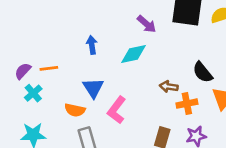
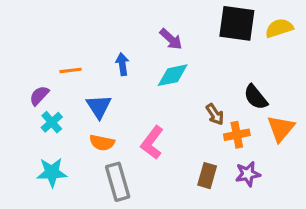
purple arrow: (147, 24) -> (171, 39), moved
orange line: (49, 68) -> (71, 70), moved
brown arrow: (169, 87) -> (215, 114), turned -132
blue triangle: (93, 88) -> (99, 107), moved

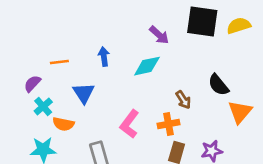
purple arrow: (171, 39) -> (159, 35), moved
orange cross: (237, 135) -> (169, 124), moved
orange semicircle: (102, 143) -> (63, 124), moved

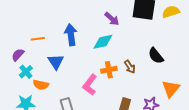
blue arrow: (104, 57) -> (71, 35), size x1.5
orange triangle: (240, 112) -> (171, 89), moved
orange cross: (169, 124) -> (109, 70), moved

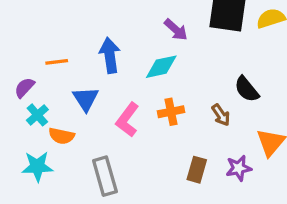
brown arrow: (130, 67) -> (221, 115), moved
pink L-shape: (90, 85) -> (128, 120), moved

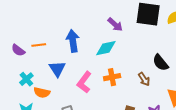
purple semicircle: (24, 88) -> (18, 50), moved, turned -96

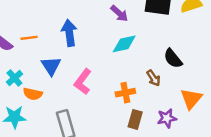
cyan diamond: (106, 48) -> (124, 44), moved
orange cross: (112, 77) -> (125, 93), moved

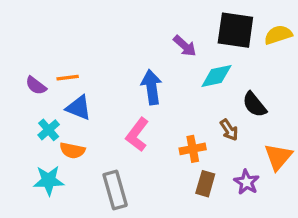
blue arrow: (69, 33) -> (152, 87), moved
cyan diamond: (124, 44) -> (216, 76), moved
blue triangle: (51, 66) -> (79, 108), moved, turned -35
purple star: (167, 118) -> (247, 182), turned -30

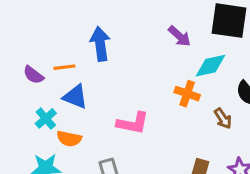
blue arrow: (152, 87) -> (100, 44), moved
pink L-shape: (137, 135) -> (133, 123), turned -116
orange cross: (193, 149) -> (187, 94), moved, turned 30

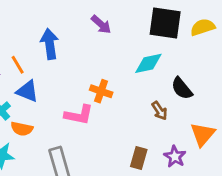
purple arrow: (179, 36) -> (101, 24), moved
orange line: (64, 67) -> (18, 65), turned 66
orange cross: (187, 94) -> (101, 91), moved

